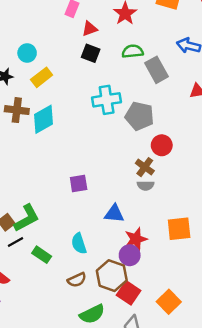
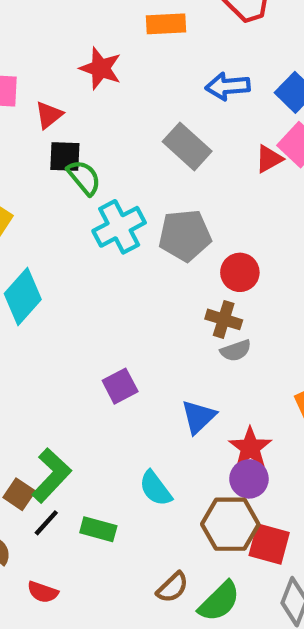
green semicircle: (133, 51) -> (84, 178), moved, turned 75
blue triangle: (114, 214) -> (198, 417), turned -30
brown semicircle: (77, 280) -> (173, 587), moved

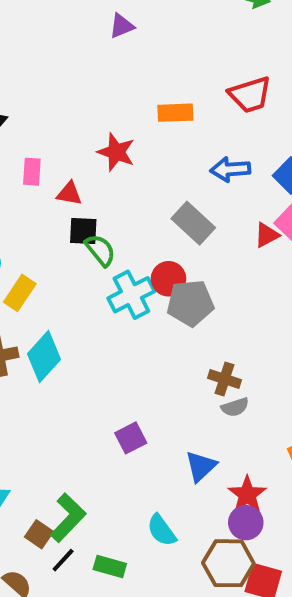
red triangle: (49, 115) -> (69, 193), turned 48
red circle: (240, 272) -> (169, 279), moved

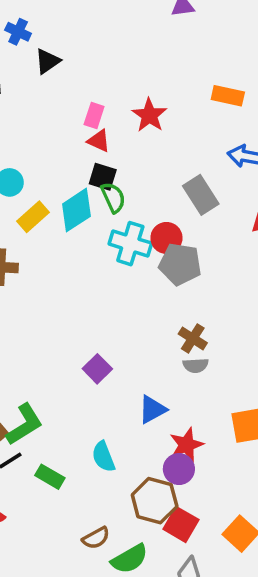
orange rectangle: (175, 113) -> (228, 96), moved
pink rectangle: (32, 172) -> (94, 115), moved
cyan cross: (131, 295) -> (130, 244), turned 30
cyan diamond: (44, 357) -> (76, 210), moved
purple square: (131, 438) -> (97, 369), turned -32

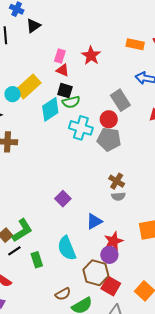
green semicircle: (113, 197) -> (71, 102), turned 102
yellow rectangle: (33, 217) -> (28, 86), moved, size x1.4
red circle: (166, 238) -> (109, 119), moved
cyan semicircle: (103, 457) -> (67, 248), size x1.4
green rectangle: (50, 477) -> (37, 260), turned 42

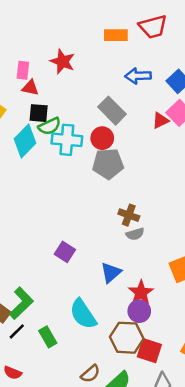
cyan cross: (81, 128) -> (67, 140), moved

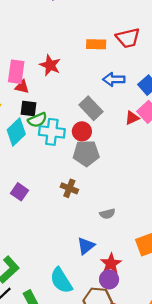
pink rectangle: (23, 70) -> (16, 72), size x1.5
brown cross: (129, 215) -> (69, 188), moved
purple square: (65, 252) -> (20, 192), moved

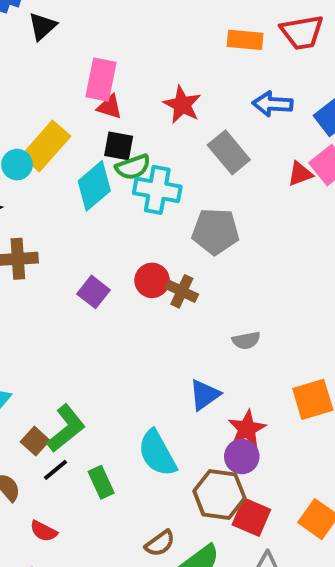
red star: (50, 65) -> (182, 105), moved
red circle: (82, 131) -> (152, 280), moved

